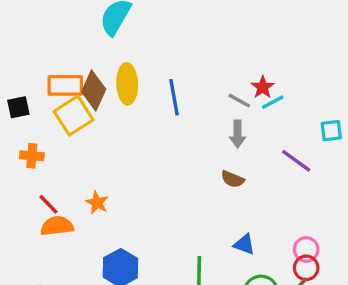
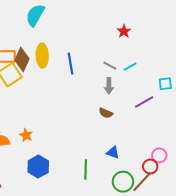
red star: (263, 87) -> (124, 31), moved
purple line: (296, 161) -> (144, 102), turned -66
orange star: (97, 203) -> (26, 135), moved
pink circle: (306, 249) -> (159, 155), moved

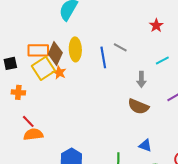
gray line: (110, 66) -> (120, 47), moved
brown semicircle: (106, 113) -> (138, 106), size x1.5
orange star: (26, 135) -> (59, 72), moved

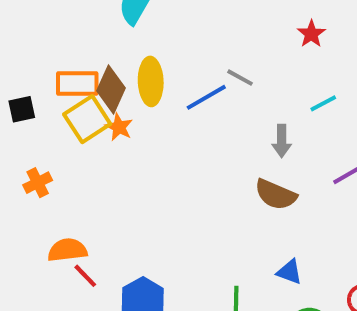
blue line: (103, 57) -> (206, 97), turned 70
orange cross: (18, 92) -> (38, 183), moved, turned -32
red line: (28, 121) -> (85, 276), moved

